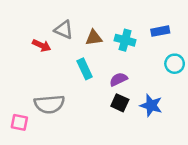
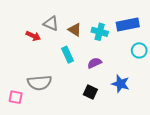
blue rectangle: (160, 31) -> (128, 25), size x1.5
brown triangle: (94, 38) -> (75, 30), turned 40
black square: (120, 103) -> (90, 92), moved

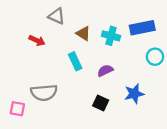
gray triangle: (51, 23) -> (57, 16), moved
blue star: (120, 84) -> (134, 94), turned -30

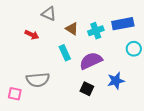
cyan cross: (111, 36) -> (96, 31), turned -35
purple semicircle: (105, 71) -> (91, 61), size x1.6

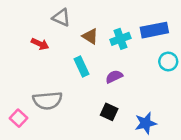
purple semicircle: (91, 61) -> (114, 77), size x0.6
blue star: (116, 81) -> (146, 123), moved
pink square: (15, 94) -> (19, 118), turned 32

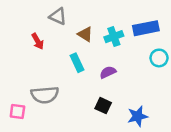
red arrow: (40, 44) -> (38, 41), turned 35
pink square: (19, 118) -> (17, 111), turned -35

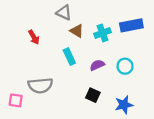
gray triangle: (58, 16) -> (64, 13), moved
cyan circle: (159, 58) -> (125, 66), moved

